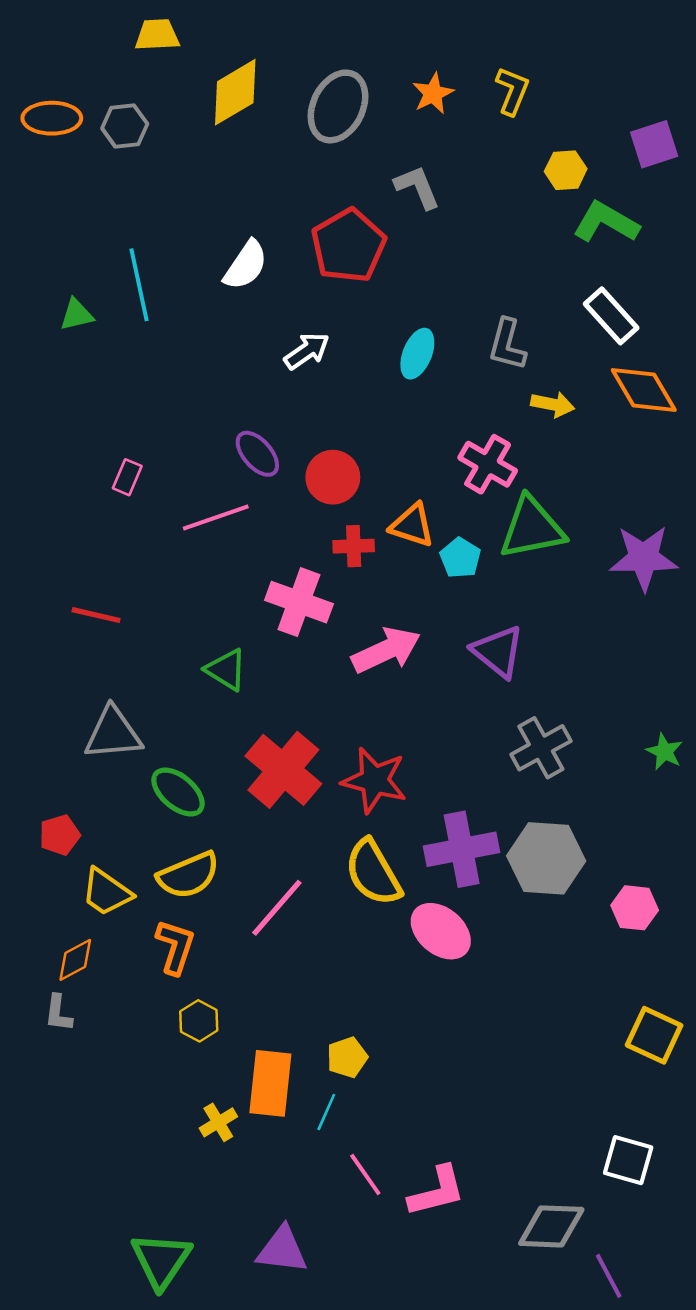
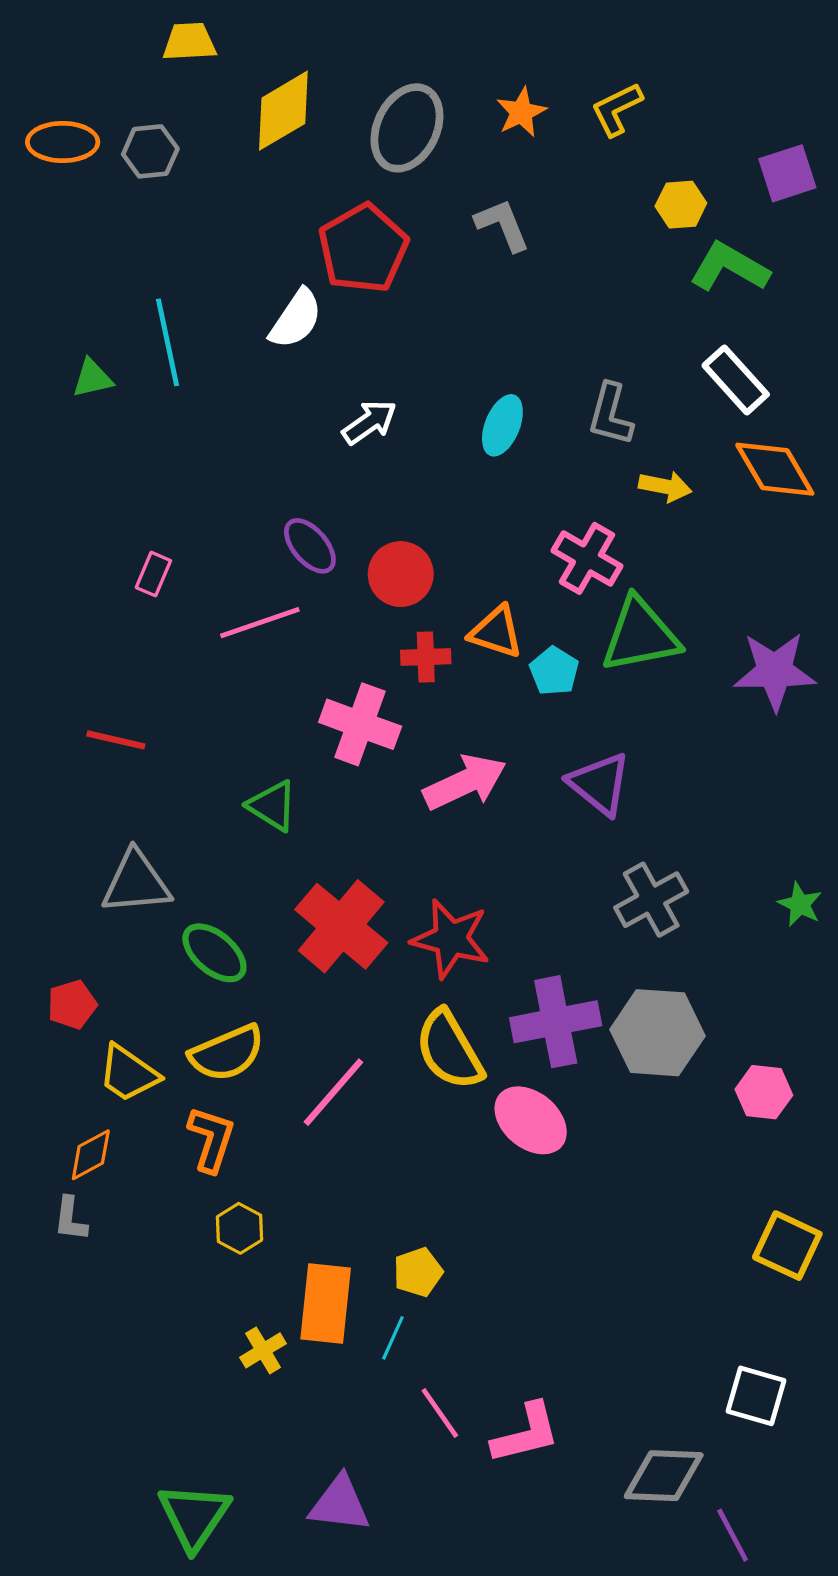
yellow L-shape: (512, 91) -> (617, 109), turned -138
red pentagon: (348, 246) -> (363, 248), moved

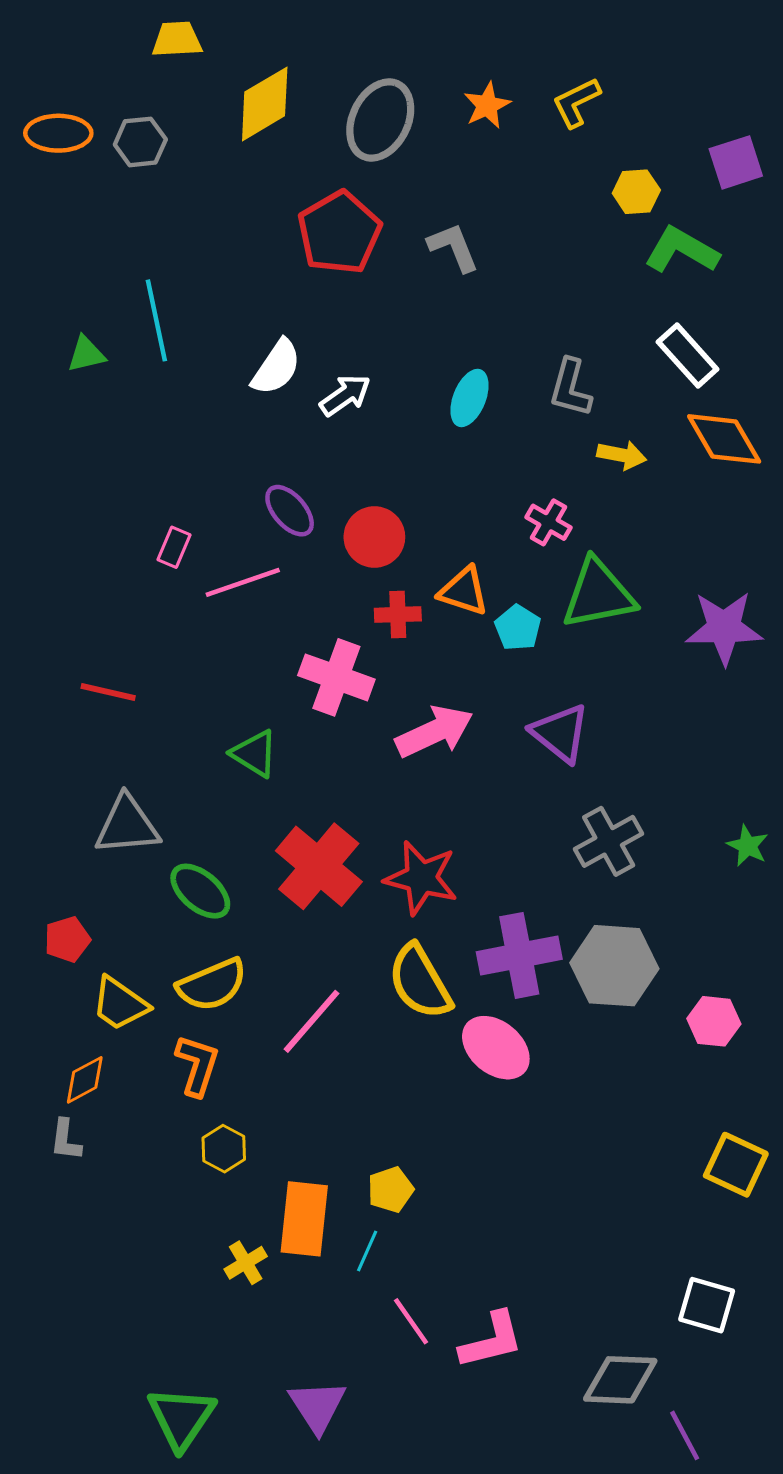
gray L-shape: (502, 225) -> (453, 247), moved
white semicircle: (296, 319) -> (276, 367), moved
pink cross: (587, 558) -> (549, 522), size x0.7
pink rectangle: (153, 574) -> (174, 547), moved
purple triangle: (340, 1504) -> (317, 1406), turned 50

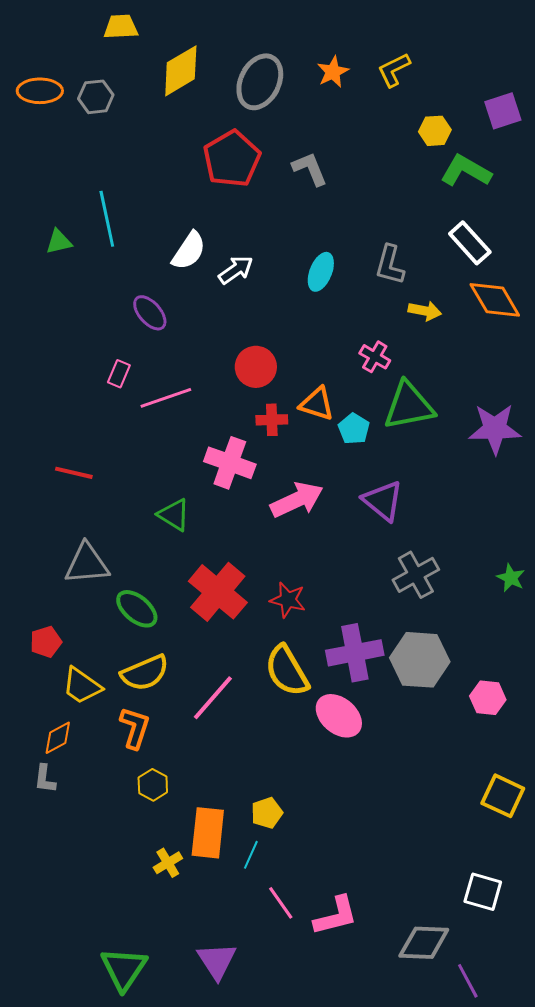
purple ellipse: (290, 511) -> (150, 313), moved
red star: (421, 878) -> (288, 600), size x0.7

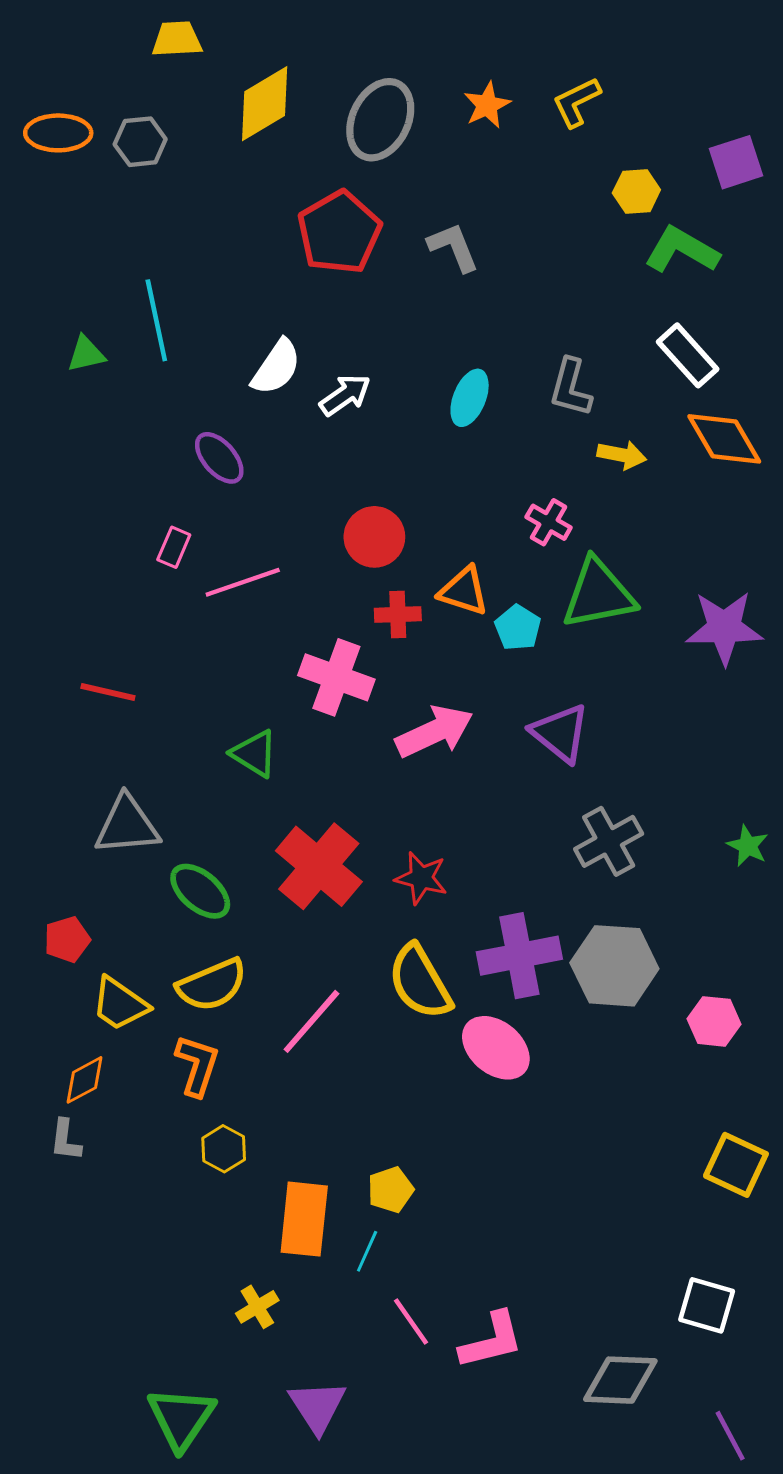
yellow cross: (168, 863) -> (257, 1307), moved
purple line: (468, 981) -> (730, 1436), moved

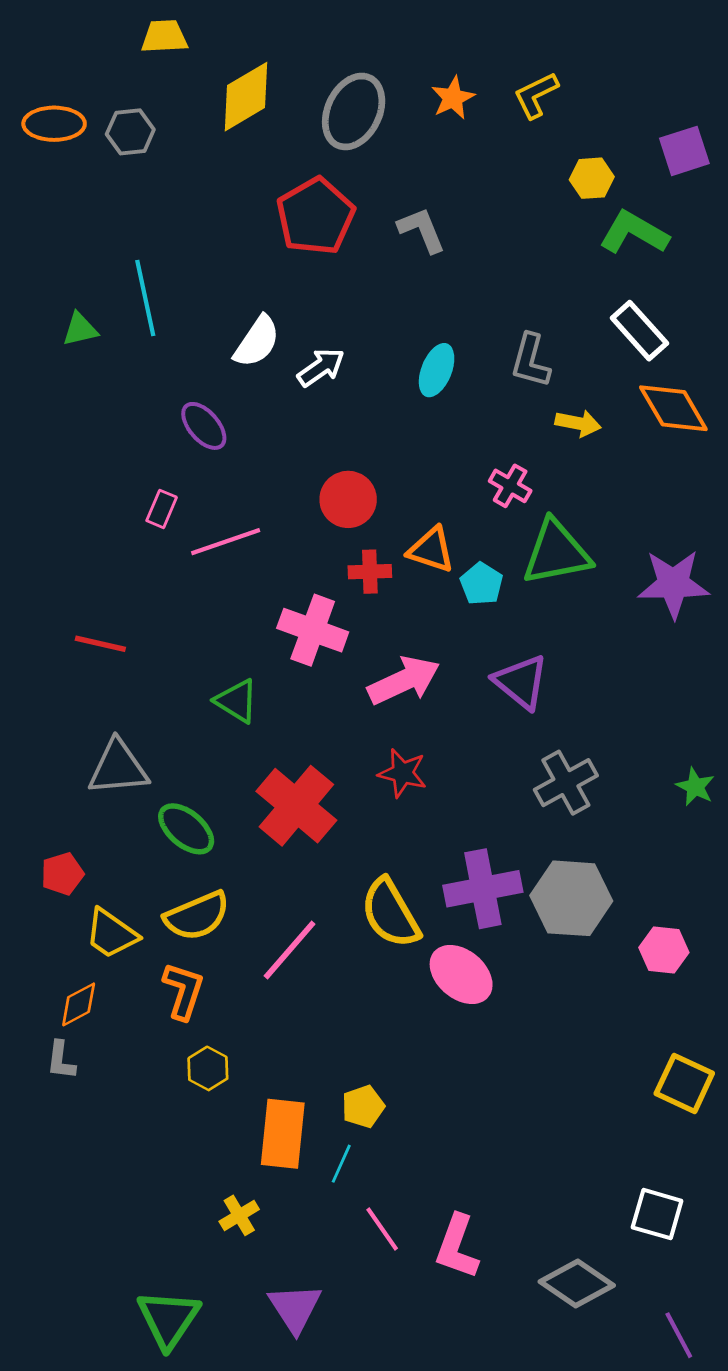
red star: (421, 878) -> (403, 773), moved
pink L-shape: (492, 1341) -> (457, 1247), turned 124
gray diamond: (620, 1380) -> (577, 1283), turned 32

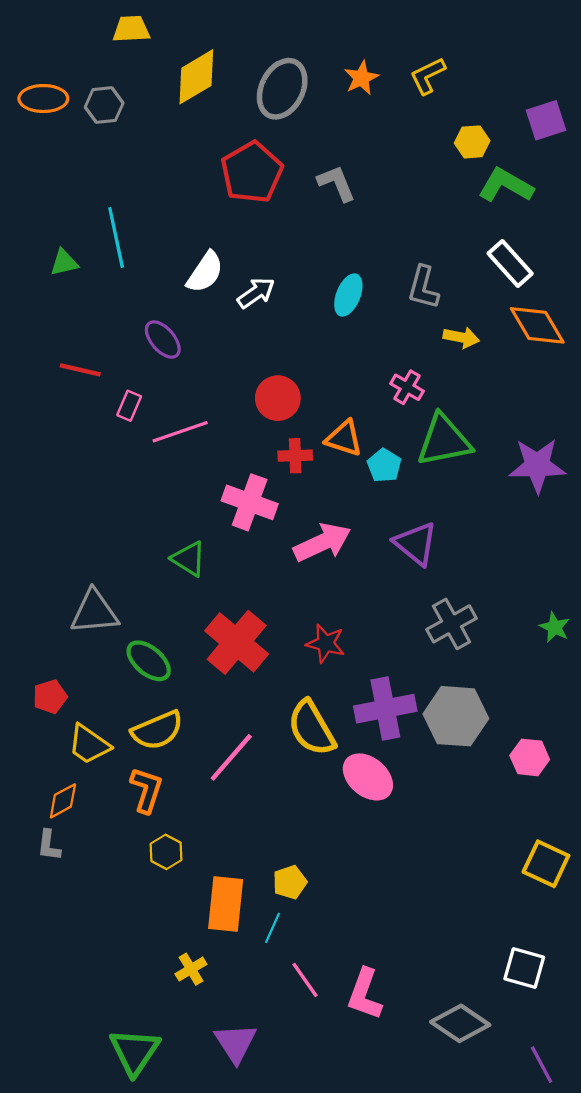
red line: (100, 644) -> (80, 370), moved
red star: (403, 773) -> (326, 643), moved

